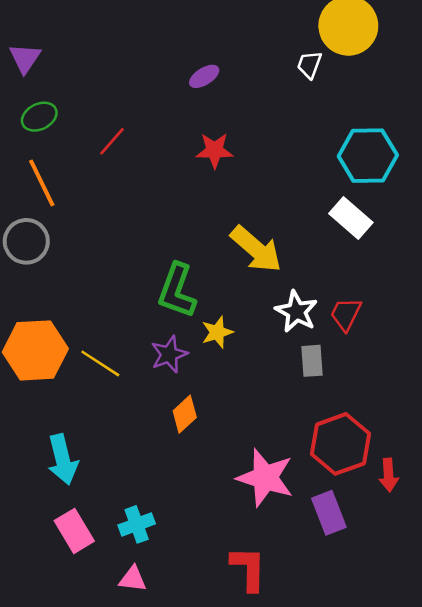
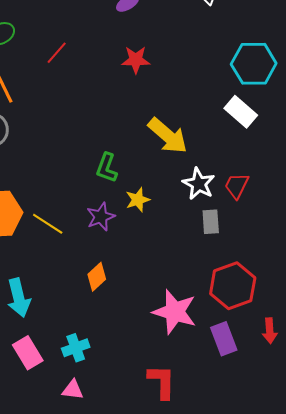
green L-shape: (177, 291) -> (107, 168), size x0.7
orange diamond: (185, 414) -> (97, 277), moved
red arrow: (389, 475) -> (270, 331), moved

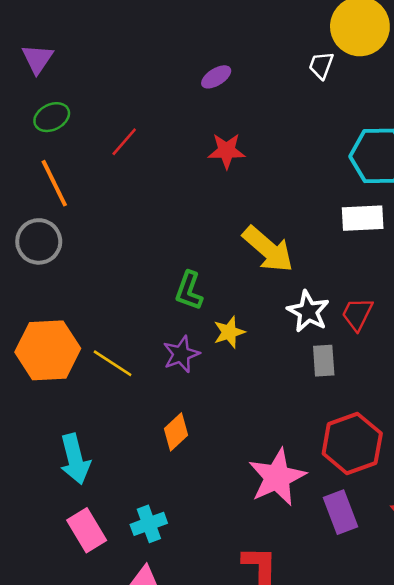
white rectangle: (241, 112) -> (363, 218), turned -44
pink star: (175, 312) -> (277, 477), turned 30

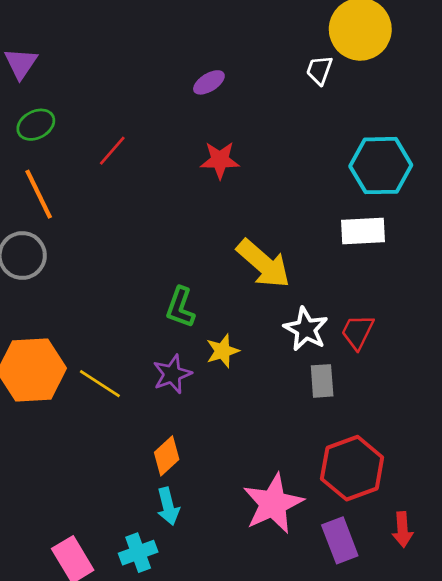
cyan arrow: (75, 459) -> (168, 506), moved, size x0.7

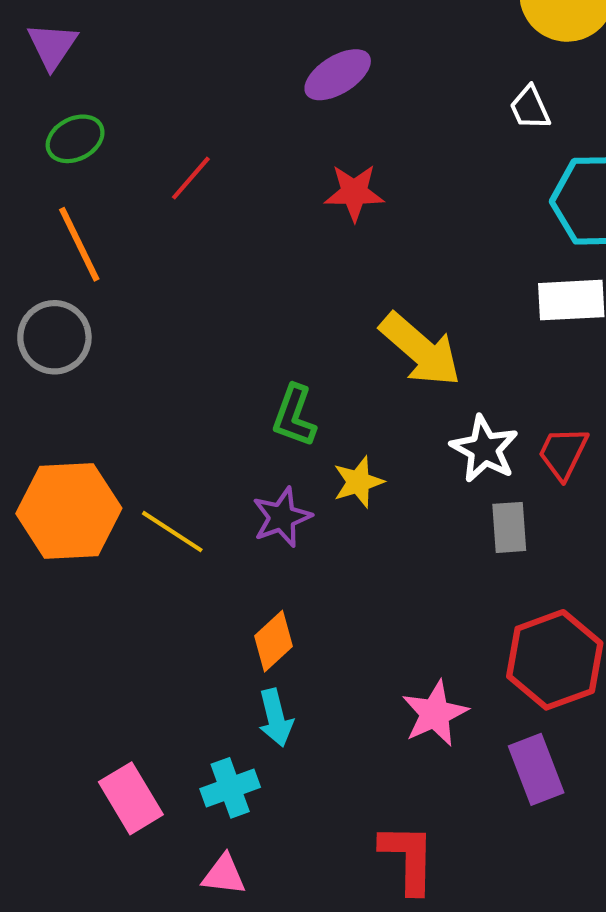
white trapezoid: (319, 70) -> (530, 108), moved, turned -44
purple ellipse: (209, 82) -> (338, 75), size x1.4
pink star: (273, 504) -> (435, 714), size x0.7

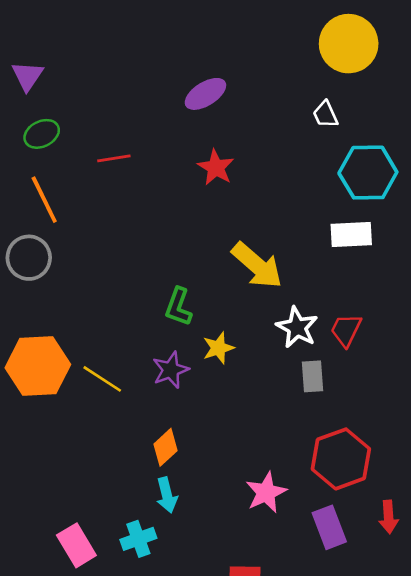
red line: (191, 178) -> (114, 158), turned 40
red star: (354, 193) -> (216, 167), turned 30

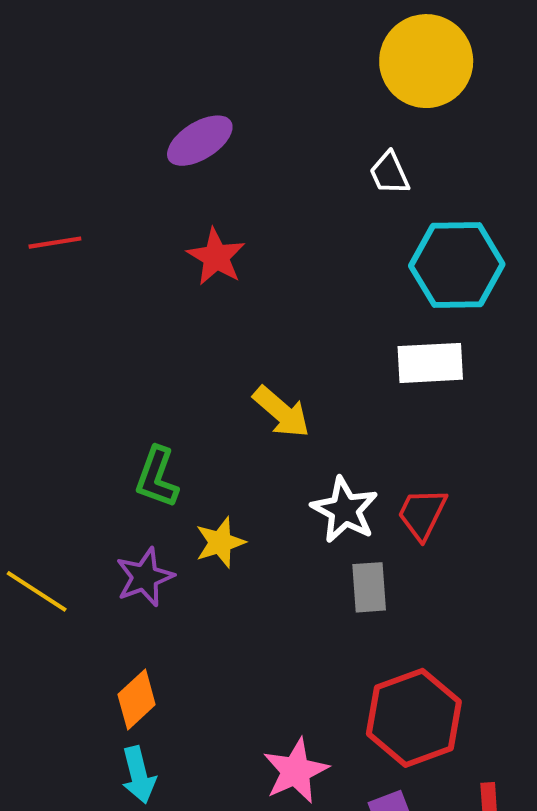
yellow arrow: (257, 265) -> (281, 412), size x0.7

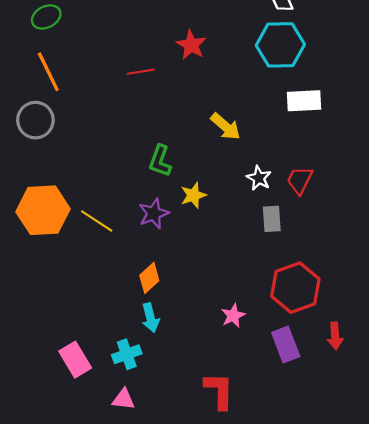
red line: (55, 243) -> (141, 72), moved
cyan hexagon: (457, 265) -> (280, 45), moved
white star: (345, 510) -> (259, 178), size x0.7
pink star: (296, 771) -> (233, 316), size x0.7

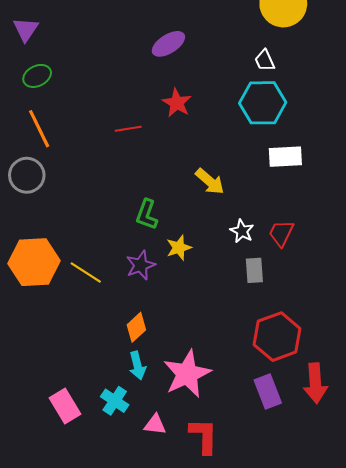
pink star: (233, 316) -> (187, 374), moved, size x2.0
red arrow: (335, 336) -> (315, 383), size x1.5
cyan cross: (127, 354) -> (115, 401), turned -36
pink triangle: (124, 399) -> (155, 425), moved

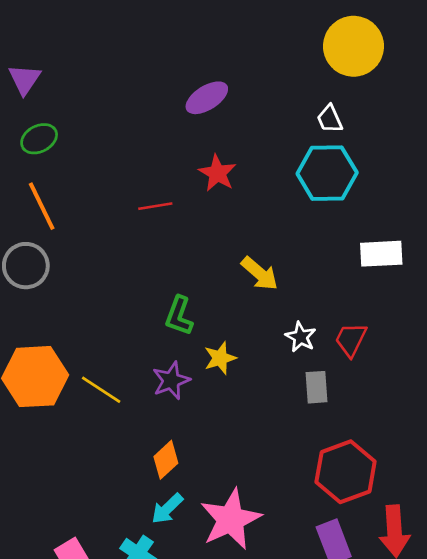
white rectangle: (285, 157) -> (381, 254), moved
cyan arrow: (137, 366) -> (167, 509), turned 60

